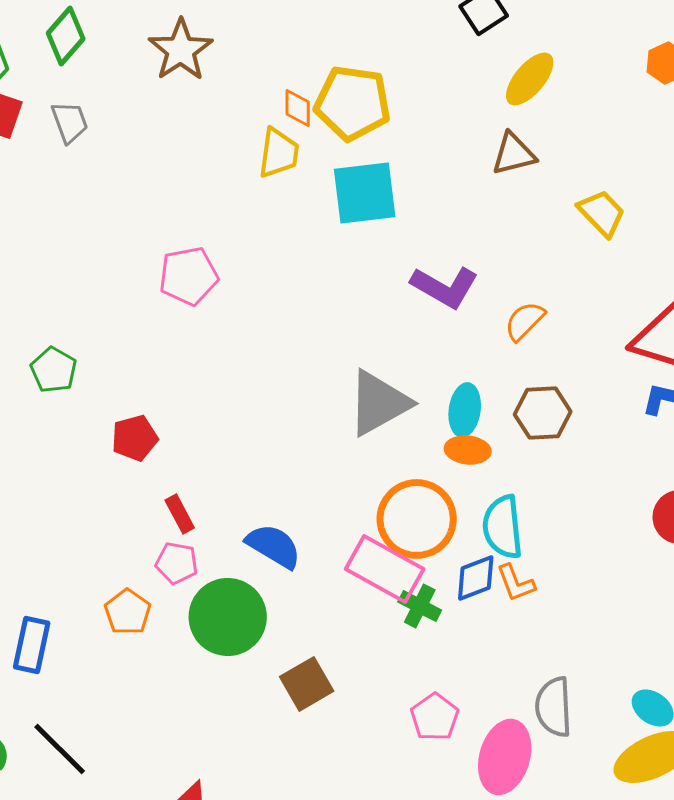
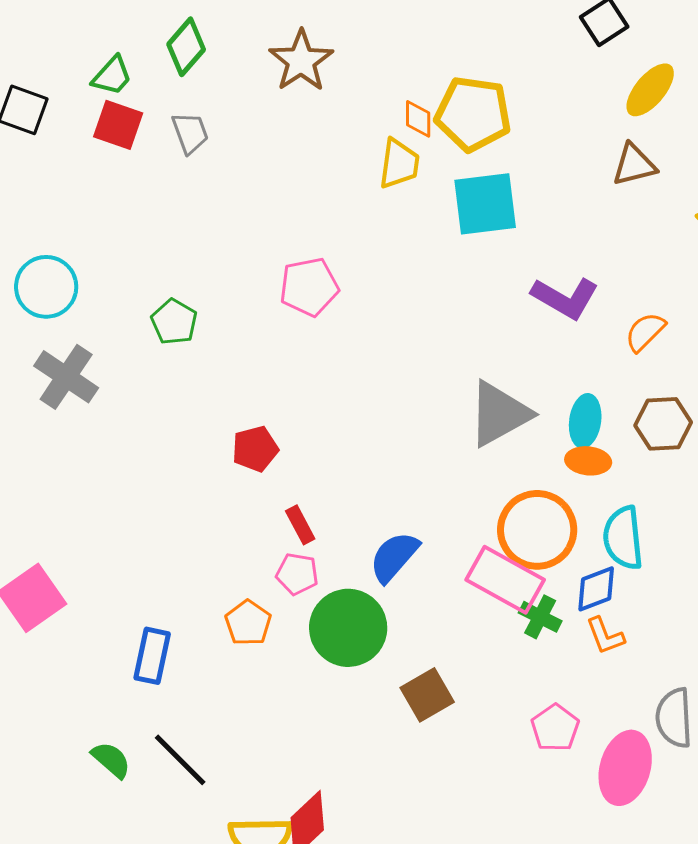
green pentagon: (54, 370) -> (174, 322), moved
blue semicircle: (274, 546) -> (394, 557), turned -80
orange L-shape: (516, 583) -> (605, 636), moved

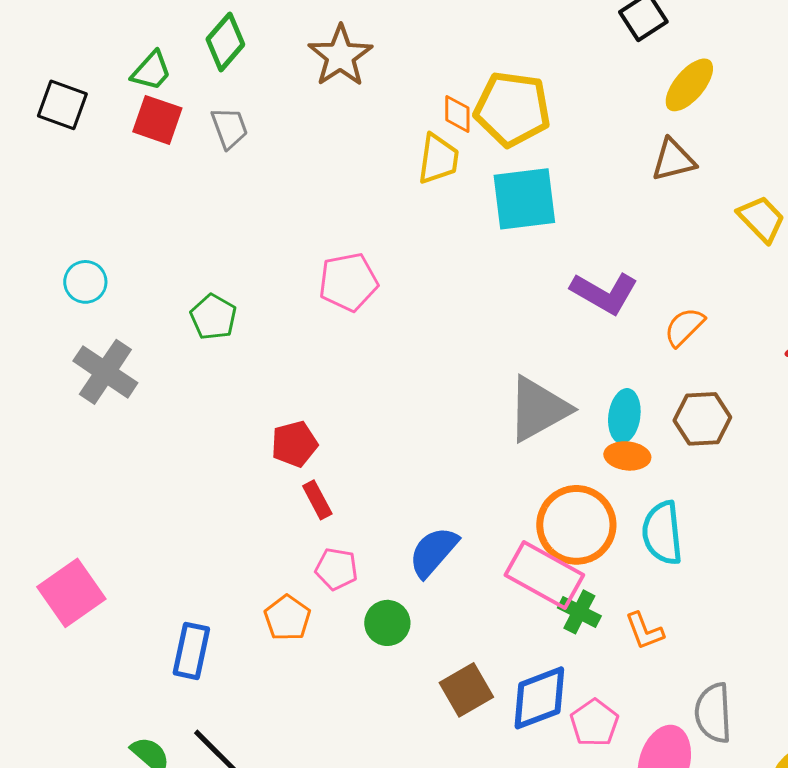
cyan circle: (46, 287) -> (85, 282), size x0.7
red rectangle: (300, 525) -> (317, 500), moved
blue diamond: (596, 589) -> (539, 698), moved, size x1.4
green circle: (348, 628) -> (387, 623), size x0.6

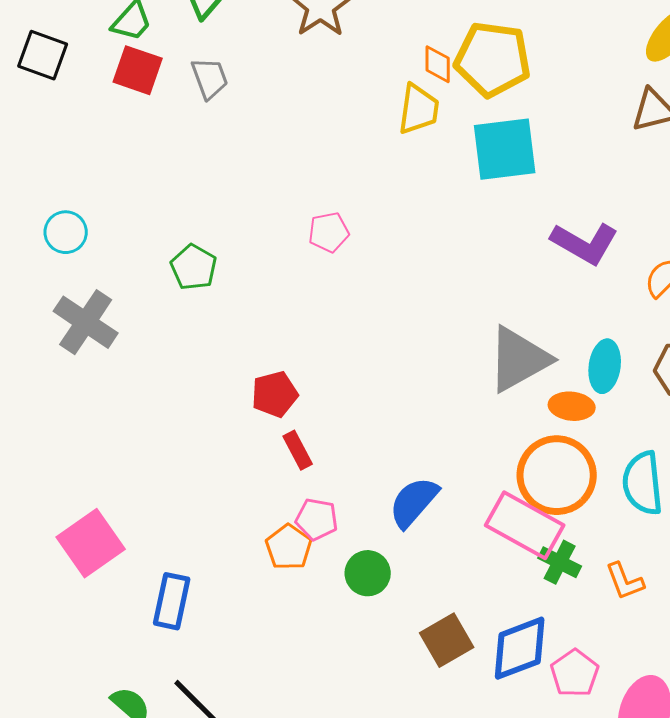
pink pentagon: (348, 282) -> (329, 232), size x0.7
orange ellipse: (627, 456) -> (572, 406), moved
pink square: (71, 593) -> (91, 543), moved
orange pentagon: (287, 618) -> (289, 547), moved

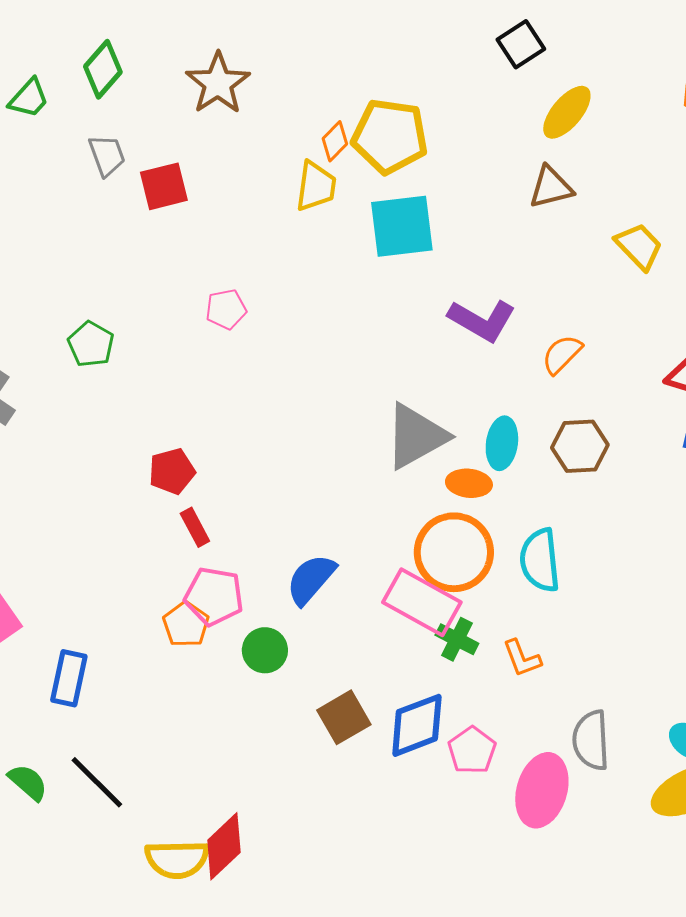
orange diamond: (438, 64) -> (335, 141), turned 45
red square: (138, 70) -> (164, 186), moved, turned -33
pink pentagon: (317, 519) -> (214, 596), size x1.4

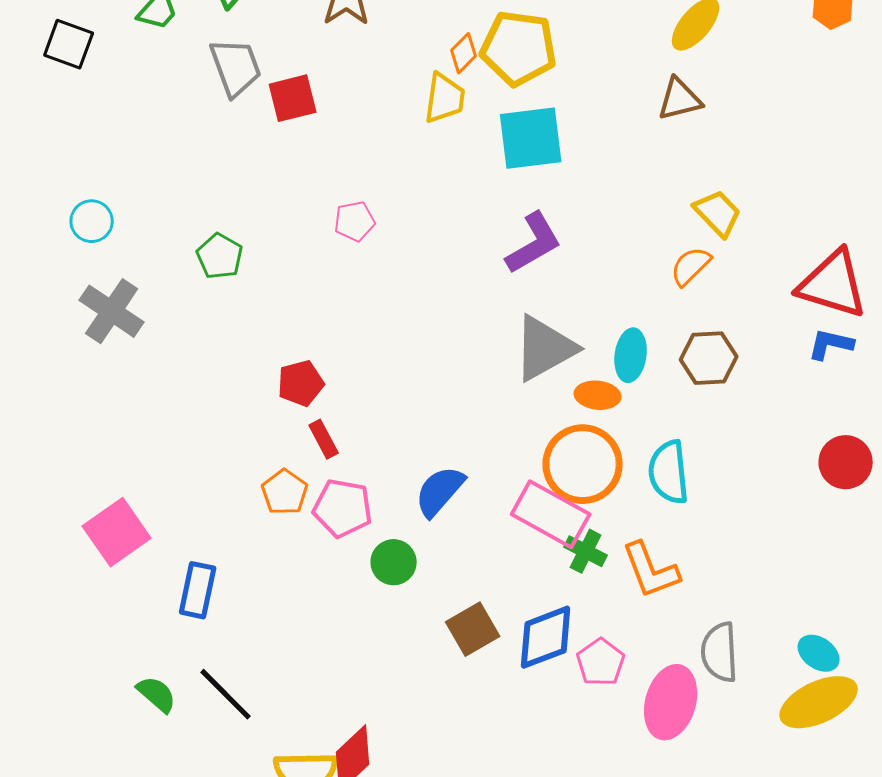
gray trapezoid: (107, 155) -> (236, 67), size x1.4
yellow trapezoid: (639, 246) -> (718, 213), moved
purple L-shape: (482, 320) -> (534, 243), moved, turned -60
orange pentagon: (186, 624) -> (285, 492), moved
orange L-shape: (522, 658) -> (651, 570), size x1.5

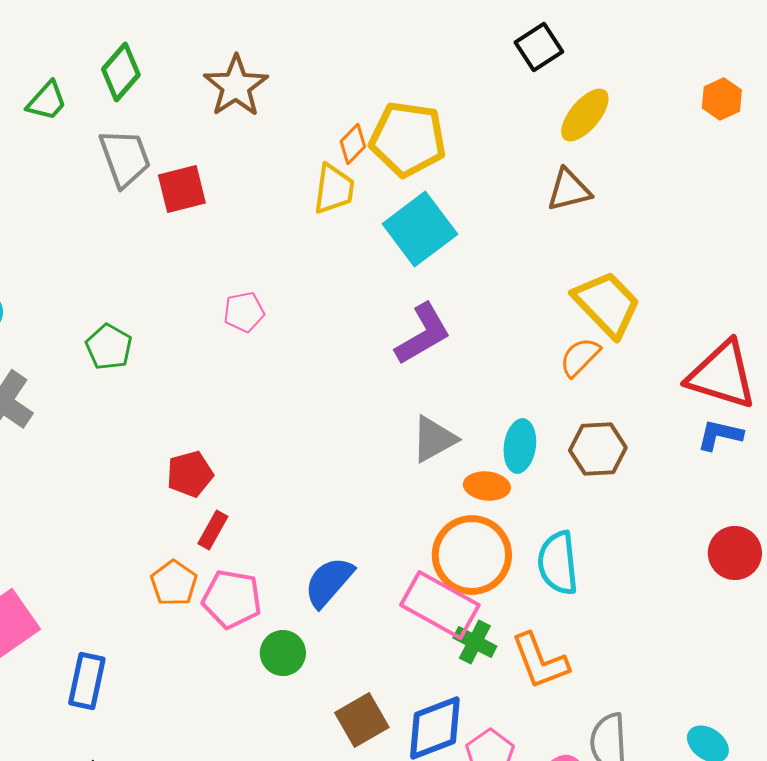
cyan square: (531, 138) -> (420, 229), turned -30
yellow trapezoid: (718, 213) -> (607, 304), size x1.4
gray triangle: (545, 348) -> (434, 439), size x0.7
red rectangle: (324, 439) -> (213, 530), turned 57

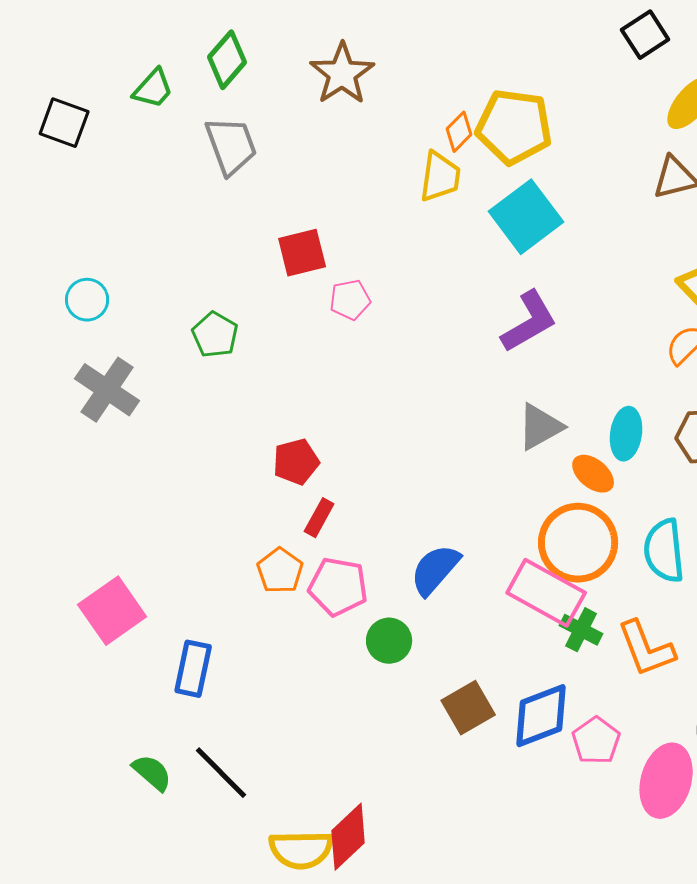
red square: (182, 189) -> (302, 253), moved
orange ellipse: (487, 486) -> (593, 474), turned 33

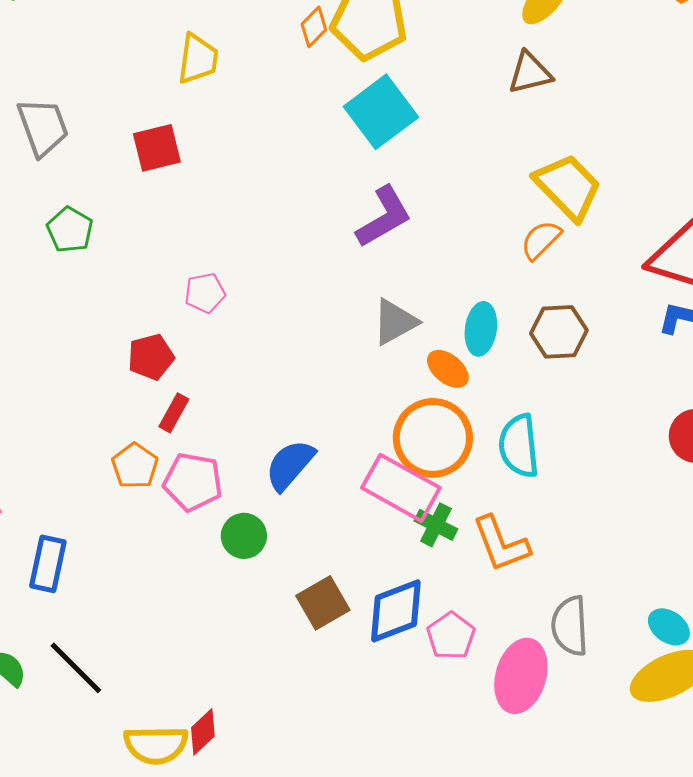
gray trapezoid: (231, 146) -> (43, 127), moved
yellow trapezoid: (440, 177) -> (198, 59), moved
pink pentagon: (350, 300) -> (205, 293), moved
red diamond: (348, 837) -> (203, 732), size x0.7

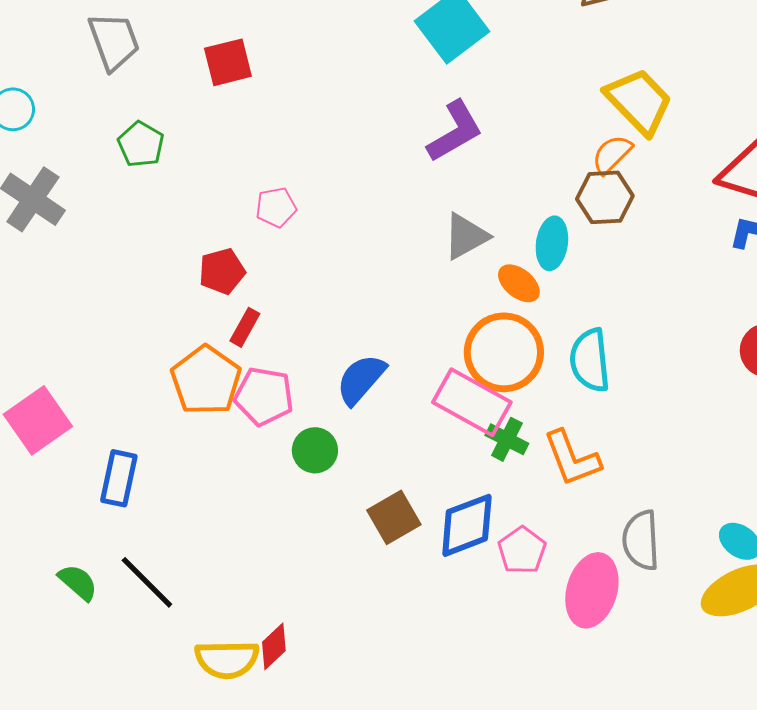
brown hexagon: (559, 332) -> (605, 197), moved
orange pentagon: (135, 466) -> (206, 380), size x1.5

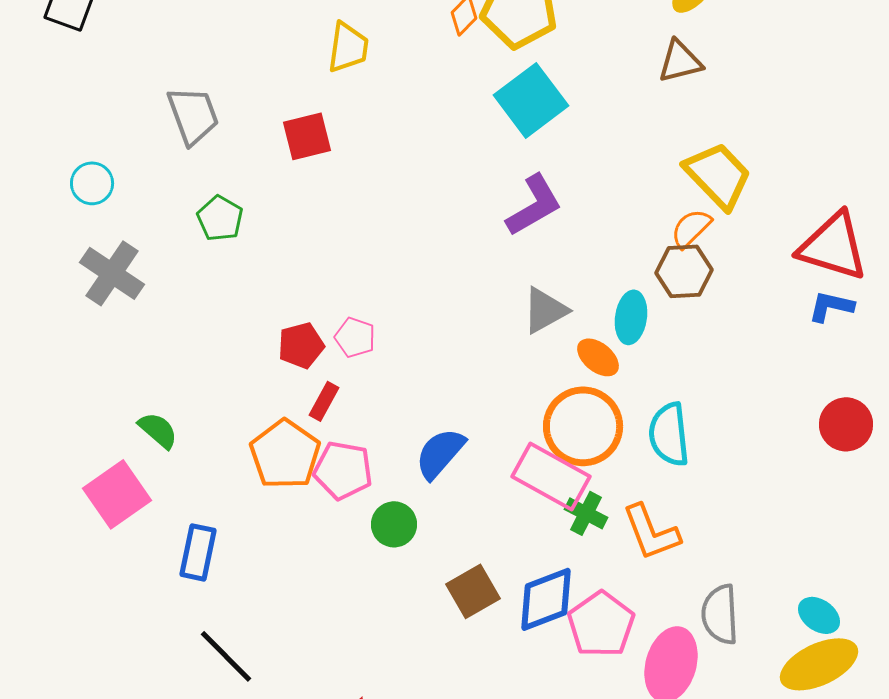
pink pentagon: (276, 207) -> (355, 337), moved, turned 30
pink pentagon: (522, 550) -> (601, 624), size x1.4
green semicircle: (78, 582) -> (158, 430), moved

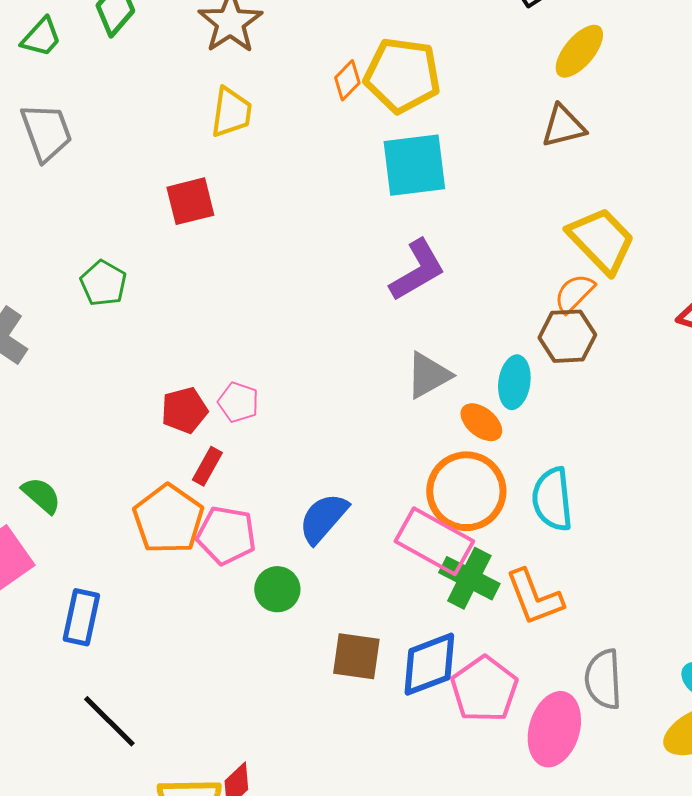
cyan square: (531, 100) -> (414, 165), turned 30
gray trapezoid: (193, 115) -> (46, 132), moved
green cross: (586, 513) -> (469, 578), size x1.4
brown square: (473, 591) -> (356, 656), turned 38

